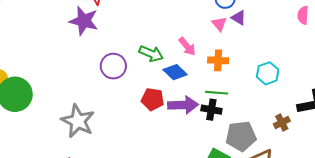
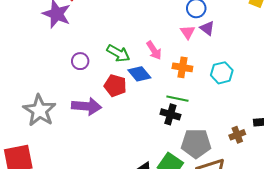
purple circle: (113, 66) -> (80, 61), size x0.7
cyan hexagon: (268, 73) -> (222, 73), moved
red pentagon: (153, 99) -> (115, 86), moved
purple arrow: (183, 105) -> (87, 106), moved

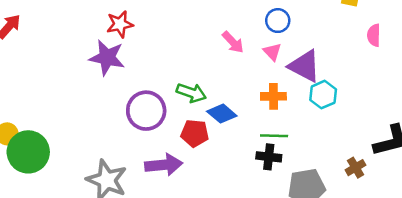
purple triangle: (207, 28) -> (305, 66), moved, size x1.8
pink arrow: (154, 50) -> (233, 42), moved
purple circle: (80, 61) -> (146, 111), size x1.8

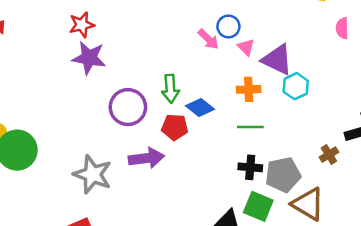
blue circle: (278, 21) -> (228, 26), moved
red star: (120, 24) -> (82, 25), moved
green arrow: (191, 93) -> (170, 89), turned 68
black cross: (269, 157) -> (250, 167), moved

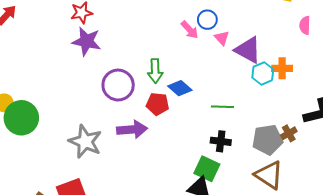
orange cross: (249, 89) -> (282, 68), moved
gray pentagon: (283, 175) -> (267, 140), moved
green square: (258, 206) -> (207, 169), moved

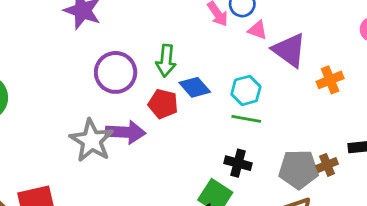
pink triangle: (222, 38) -> (258, 30), turned -35
orange cross: (282, 68) -> (330, 80), turned -30
cyan hexagon: (263, 73) -> (246, 90), moved
gray star: (85, 142) -> (92, 140), moved

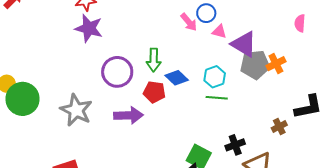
gray star: (92, 140) -> (76, 110), moved
black cross: (238, 163) -> (235, 145), moved, turned -30
gray pentagon: (299, 169) -> (255, 65), moved

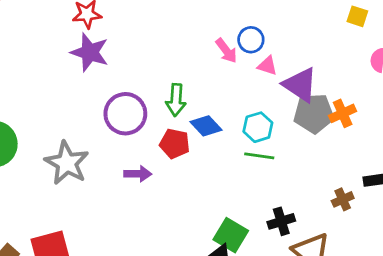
purple arrow: (129, 115) -> (138, 174), size x0.7

